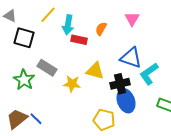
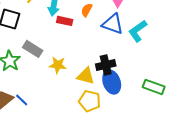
blue triangle: (131, 58) -> (113, 24), moved
yellow triangle: (95, 71) -> (86, 76), moved
cyan L-shape: (149, 74) -> (138, 31), moved

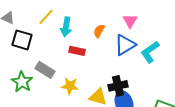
red rectangle: (65, 21) -> (77, 51), moved
blue triangle: (113, 24) -> (125, 45), turned -50

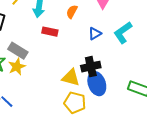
blue triangle: (125, 45) -> (95, 34), moved, size x0.6
yellow star: (70, 86) -> (17, 67), moved, turned -30

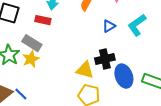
red rectangle: (50, 32) -> (43, 20), moved
blue ellipse: (97, 84) -> (124, 76), moved

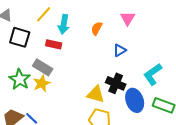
cyan L-shape: (137, 25) -> (153, 74), moved
black cross: (105, 59) -> (116, 83), turned 36

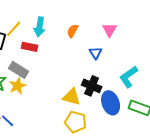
yellow line: (44, 14) -> (14, 29), moved
pink triangle: (128, 18) -> (110, 30), moved
blue triangle: (120, 50) -> (96, 53), turned -32

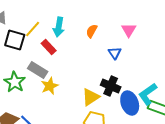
red rectangle: (30, 47) -> (49, 47), turned 35
cyan L-shape: (129, 77) -> (148, 94), moved
yellow star: (18, 86) -> (50, 86), moved
yellow triangle: (72, 97) -> (91, 97), turned -48

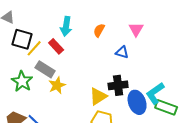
yellow line: (33, 29) -> (34, 48), moved
blue triangle: (115, 53) -> (122, 52), turned -40
black cross: (111, 86) -> (118, 85), turned -30

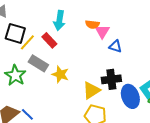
pink triangle: (136, 29) -> (102, 31), moved
orange semicircle: (99, 30) -> (92, 24), turned -112
yellow star: (57, 85) -> (60, 74), moved, turned -30

